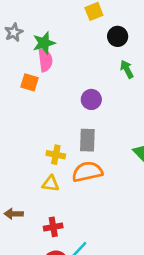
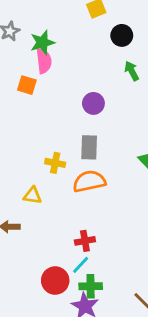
yellow triangle: (51, 184) -> (33, 196), moved
red cross: (53, 227) -> (85, 241), moved

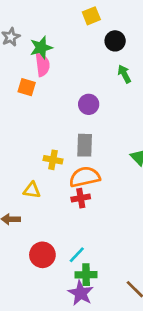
red cross: (85, 241) -> (81, 198), moved
red circle: (55, 281) -> (42, 255), moved

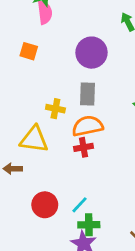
orange square: (27, 87) -> (29, 51), moved
purple circle: (89, 104) -> (92, 53), size x1.5
yellow triangle: (32, 190) -> (34, 139), size x1.6

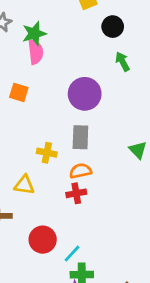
orange semicircle: (88, 126) -> (80, 171), size x0.7
yellow triangle: (34, 139) -> (24, 185), size x0.7
red circle: (45, 205) -> (43, 240), moved

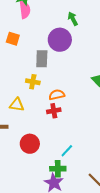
green arrow: (122, 62) -> (73, 19), moved
gray rectangle: (80, 137) -> (42, 59), moved
cyan line: (72, 254) -> (67, 151), moved

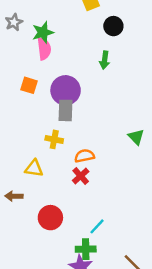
green arrow: (73, 19) -> (105, 60), turned -144
purple circle: (60, 40) -> (66, 90), moved
red cross: (54, 111) -> (81, 176), turned -32

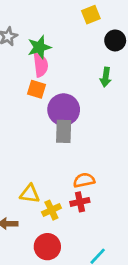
orange square: (29, 85) -> (37, 89), moved
yellow cross: (54, 139) -> (51, 210), moved, turned -36
red cross: (81, 176) -> (80, 202), turned 30

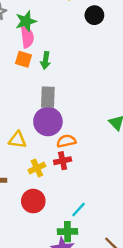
green arrow: (106, 77) -> (45, 60), moved
purple circle: (64, 110) -> (48, 122), moved
yellow triangle: (30, 194) -> (17, 140), moved

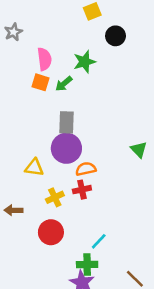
green star: (26, 21) -> (85, 62), moved
green arrow: (45, 60) -> (64, 84), turned 42

